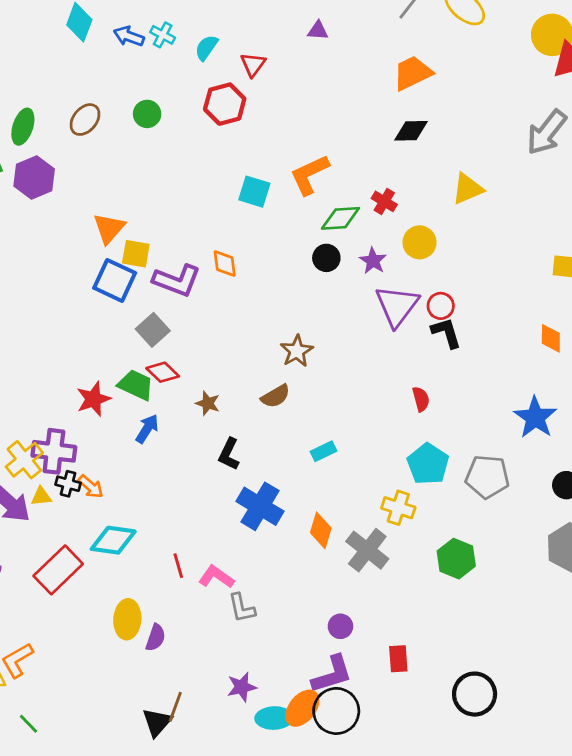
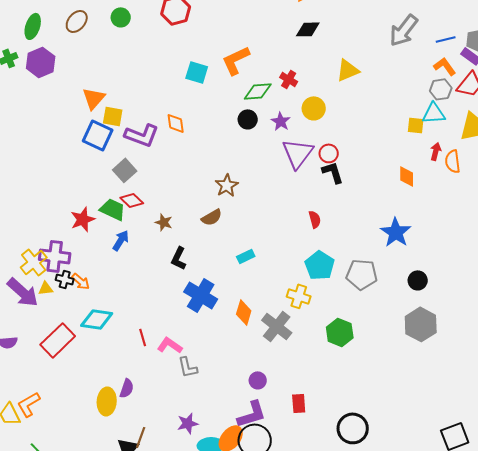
yellow ellipse: (127, 619) -> (107, 401), moved

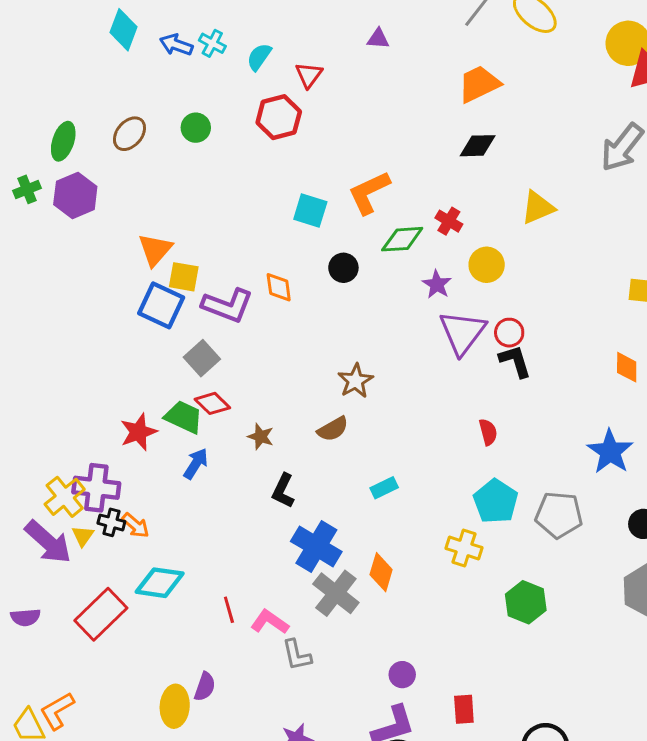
black circle: (248, 119) -> (343, 268), moved
yellow triangle: (46, 288) -> (83, 536), turned -49
gray cross: (277, 326) -> (336, 593), moved

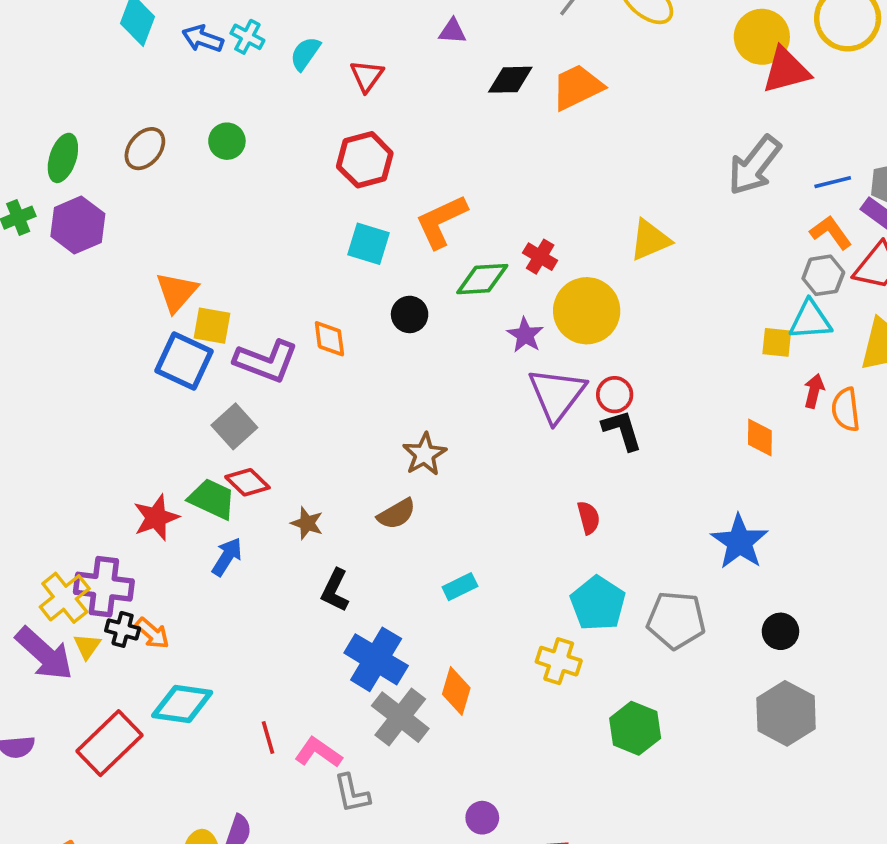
red hexagon: (279, 117) -> (365, 160), moved
black diamond: (478, 146) -> (510, 80), moved
yellow circle: (487, 265) -> (587, 311), size x1.5

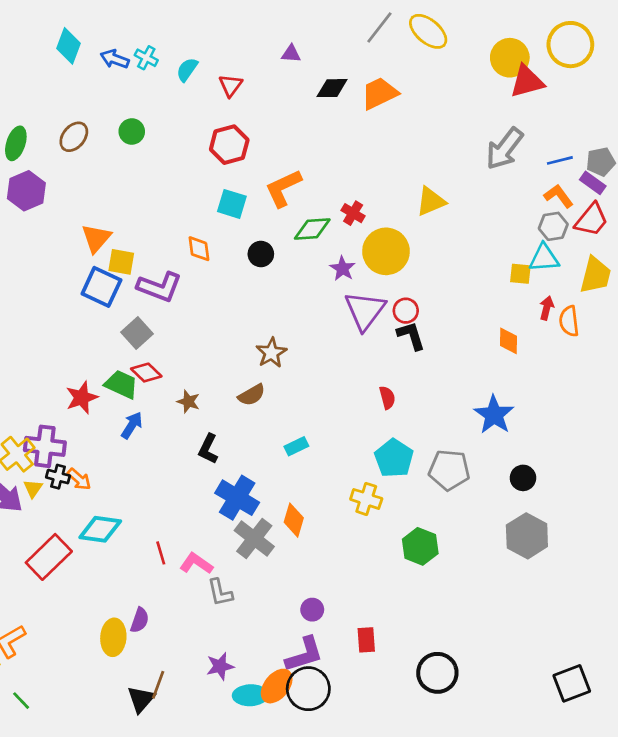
orange diamond: (329, 339) -> (199, 249), moved

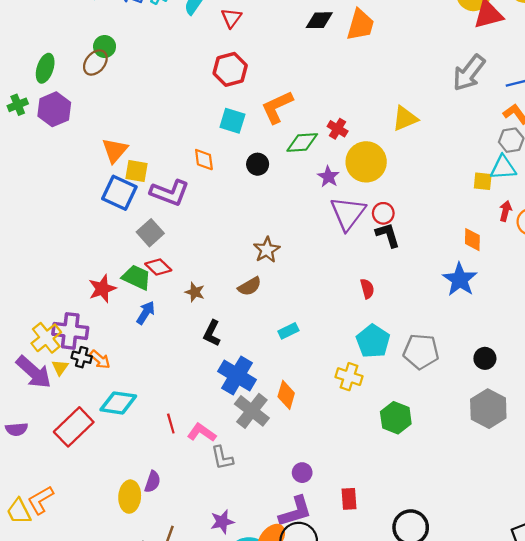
orange trapezoid: (379, 93) -> (360, 25), turned 132
green circle: (132, 131) -> (105, 47), moved
blue star: (494, 415) -> (460, 280), moved

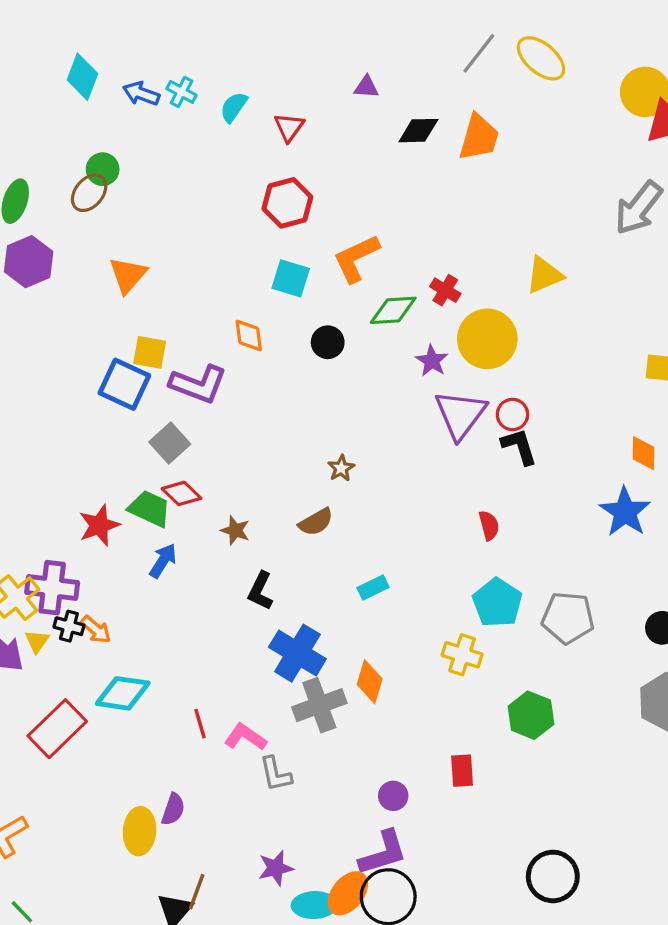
orange triangle: (115, 150) -> (128, 275), moved
brown star: (267, 250) -> (341, 468), size x0.7
gray cross: (252, 411) -> (319, 705), turned 32
red rectangle: (349, 499) -> (462, 771), moved

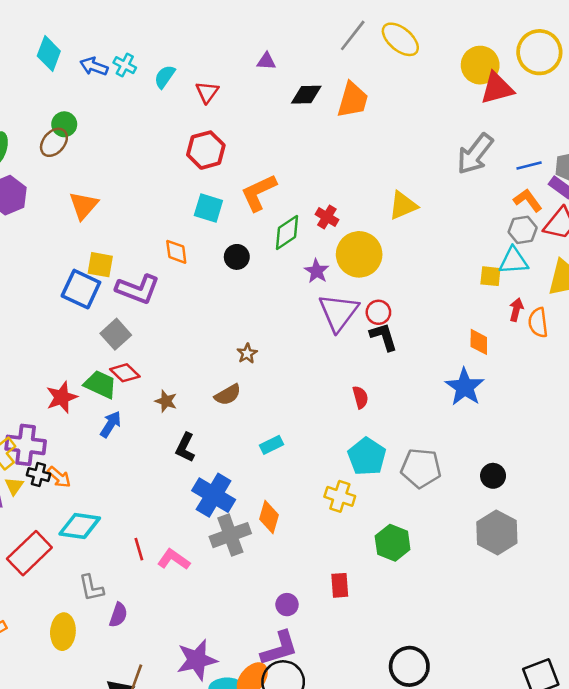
green diamond: (393, 310) -> (287, 232), turned -30
gray L-shape: (276, 774) -> (91, 588), moved
yellow ellipse: (140, 831) -> (63, 632), moved
purple star: (276, 868) -> (197, 660), size x1.5

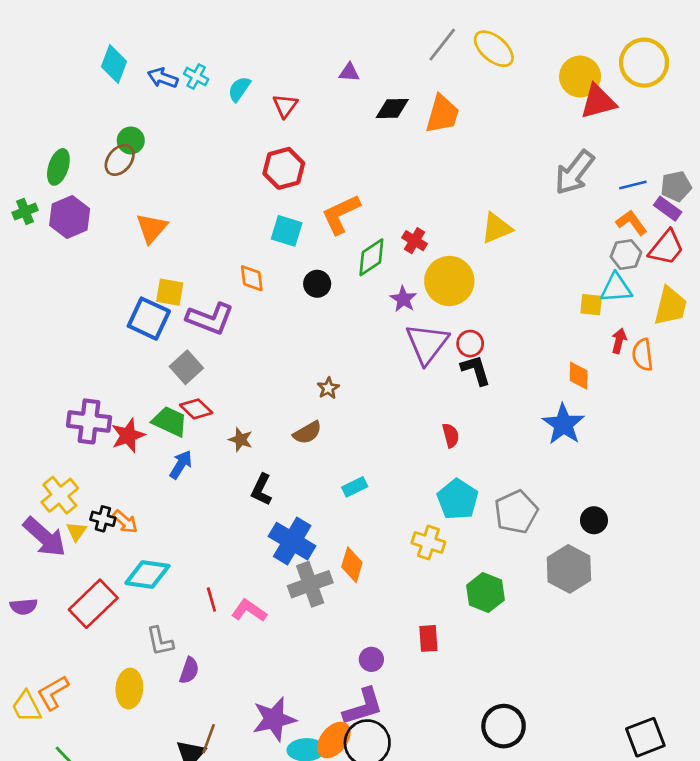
purple cross: (26, 445) -> (89, 421), moved
gray pentagon: (421, 468) -> (516, 512), turned -30
gray hexagon: (497, 532) -> (569, 569), moved

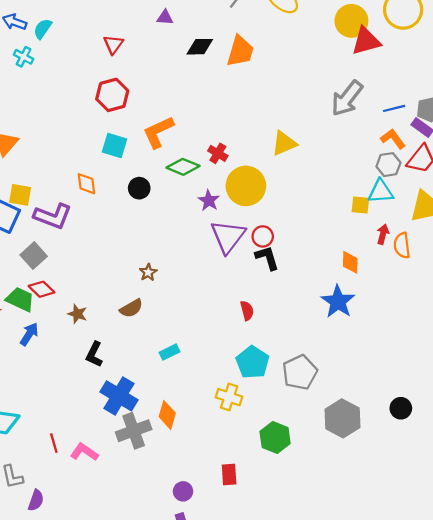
cyan cross: (196, 77) -> (24, 57), moved
cyan semicircle: (239, 89) -> (43, 29), moved
green diamond: (371, 257) -> (183, 167), turned 56
black circle: (594, 520) -> (401, 408), moved

